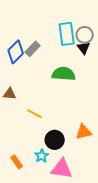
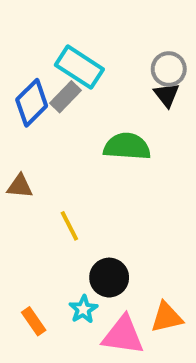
cyan rectangle: (67, 34) -> (79, 67), moved, turned -50
yellow line: (35, 114) -> (69, 226), turned 35
orange triangle: (84, 132) -> (167, 317), moved

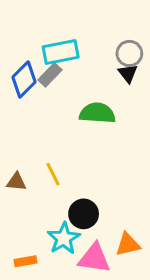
cyan rectangle: (79, 67) -> (61, 52), turned -44
brown triangle: (20, 186) -> (16, 182), moved
cyan star: (83, 309) -> (64, 238), size x1.5
orange rectangle: (34, 321) -> (26, 261), moved, turned -65

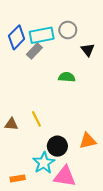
gray circle: (129, 53) -> (68, 30), moved
blue diamond: (24, 79) -> (17, 37), moved
green semicircle: (97, 113) -> (67, 77), size x0.7
orange triangle: (128, 244) -> (88, 141), moved

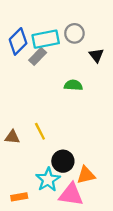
orange triangle: (88, 141) -> (86, 175), moved

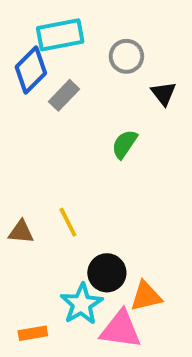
cyan rectangle: (46, 39) -> (60, 35), moved
green semicircle: (73, 85) -> (124, 144), turned -60

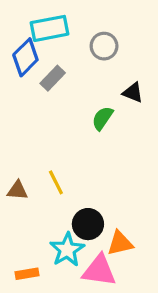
black triangle: (163, 93) -> (133, 93), moved, turned -30

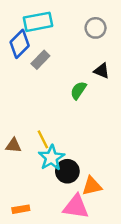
gray circle: (104, 46) -> (96, 28), moved
cyan star: (67, 250) -> (51, 158), moved

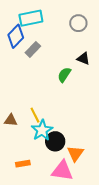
orange triangle: (92, 186) -> (75, 153), turned -42
orange rectangle: (21, 209) -> (23, 164), moved

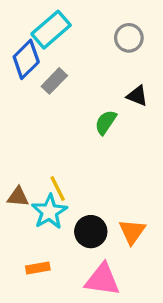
cyan rectangle: (31, 18) -> (51, 30), turned -30
cyan star: (42, 130) -> (49, 212), moved
orange triangle: (75, 153) -> (132, 232), moved

